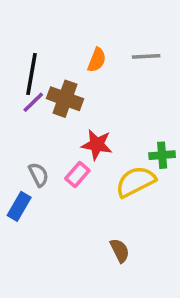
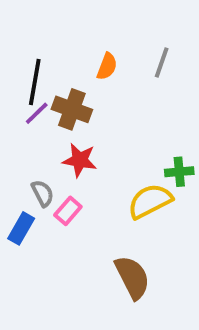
gray line: (146, 56) -> (162, 62), turned -68
red star: (97, 145) -> (80, 160), moved
pink rectangle: (77, 175) -> (68, 211), moved
brown semicircle: (120, 250) -> (132, 277), size x1.6

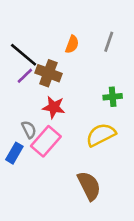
black line: (35, 82) -> (24, 55), turned -60
green cross: (179, 172) -> (113, 97), moved
pink rectangle: (68, 211) -> (46, 141), size x1.6

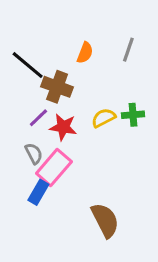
purple line: (25, 76) -> (38, 118), moved
yellow semicircle: (101, 135) -> (104, 118), moved, size x0.7
blue rectangle: (14, 153) -> (38, 192), moved

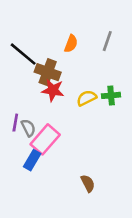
purple line: (38, 118) -> (15, 123), moved, turned -36
red star: (63, 127) -> (53, 90), moved
brown semicircle: (105, 220) -> (88, 183), size x0.6

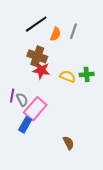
gray line: (107, 41) -> (74, 31), moved
black line: (23, 54) -> (36, 24), moved, turned -75
yellow semicircle: (86, 98) -> (67, 76), turned 49

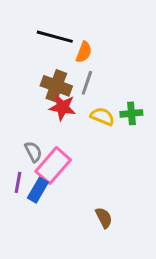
black line: (36, 24) -> (55, 37), turned 50
gray line: (74, 31) -> (87, 83), moved
purple line: (12, 96) -> (18, 182), moved

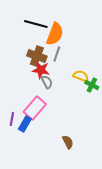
orange semicircle: (84, 52) -> (55, 34), size x1.6
green cross: (131, 113) -> (92, 85), moved, turned 32
yellow semicircle: (102, 116) -> (81, 76), moved
gray semicircle: (33, 152) -> (47, 82), moved

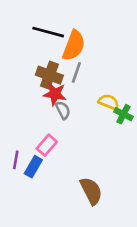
pink rectangle: (35, 108) -> (47, 145), size x0.7
brown semicircle: (68, 142) -> (91, 191), size x1.5

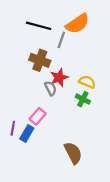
orange semicircle: (74, 46) -> (77, 24), moved, turned 35
gray line: (76, 72) -> (61, 40), moved
red star: (55, 94) -> (59, 78), moved, turned -30
green cross: (123, 114) -> (83, 99), moved

